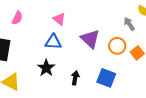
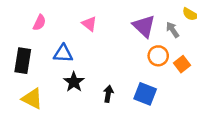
purple triangle: (90, 39) -> (144, 26), moved
blue triangle: (53, 42) -> (63, 53), moved

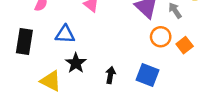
yellow triangle: (32, 99) -> (51, 81), moved

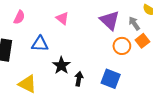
orange square: (185, 45) -> (142, 41), moved
black star: (76, 63) -> (61, 65), moved

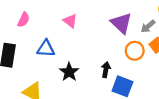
gray arrow: (134, 23) -> (148, 26), turned -96
black arrow: (79, 79) -> (106, 70), moved

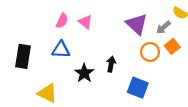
pink semicircle: (24, 20) -> (62, 21), moved
black arrow: (106, 70) -> (111, 64), moved

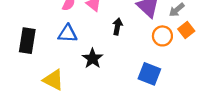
black arrow: (111, 64) -> (117, 26), moved

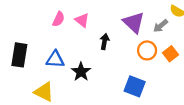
orange square: (186, 30) -> (171, 54), moved
blue triangle: (68, 34) -> (55, 59), moved

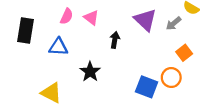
orange circle: (147, 50) -> (171, 78), moved
black rectangle: (19, 55) -> (25, 30), moved
blue triangle: (55, 59) -> (58, 47), moved

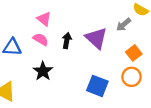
pink semicircle: (67, 16) -> (41, 39), moved, turned -84
purple triangle: (145, 20) -> (96, 38), moved
orange circle: (171, 78) -> (131, 77), moved

